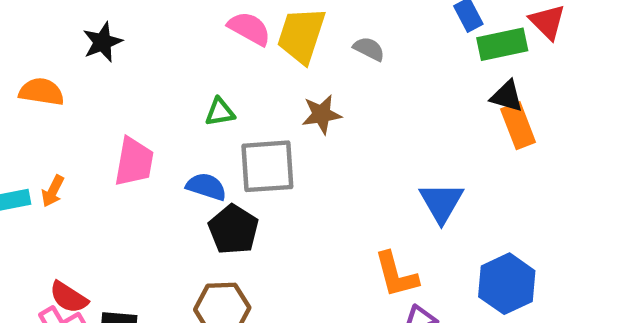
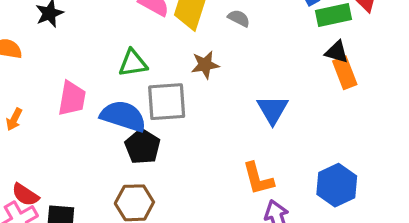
green triangle: (220, 112) -> (133, 63), size x1.4
blue semicircle: (206, 187) -> (123, 116), size x1.6
blue triangle: (441, 202) -> (273, 110), moved

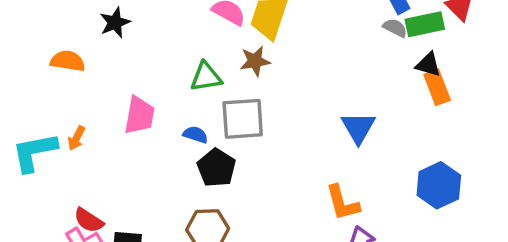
gray semicircle: (239, 18) -> (395, 28), moved
brown star: (205, 65) -> (255, 61), moved
blue semicircle: (123, 116) -> (195, 135), size x0.5
blue hexagon: (337, 185) -> (439, 185), moved

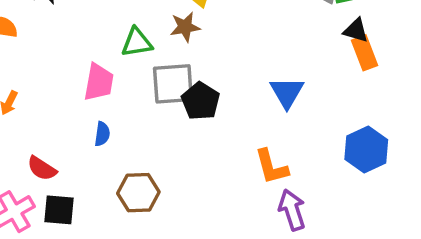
pink trapezoid: (139, 115) -> (99, 82), moved
blue semicircle: (195, 135) -> (102, 134), moved, turned 80
black pentagon: (216, 168) -> (201, 101), moved
red semicircle: (89, 220) -> (42, 168), moved

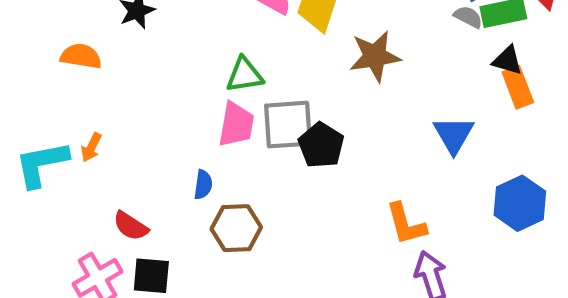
brown star: (185, 27) -> (375, 56), moved, size x1.4
pink trapezoid: (99, 82) -> (236, 125), moved
blue triangle: (287, 93) -> (454, 135), moved
brown hexagon: (138, 193) -> (236, 228), moved

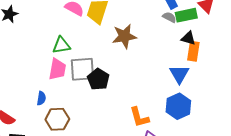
orange rectangle: (518, 87) -> (193, 51), turned 30
blue triangle: (454, 135) -> (179, 74), moved
blue hexagon: (520, 203) -> (178, 106), moved

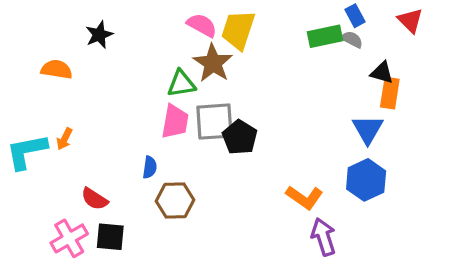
green rectangle: (186, 15) -> (325, 36), moved
brown star: (124, 36) -> (213, 63), moved, turned -30
orange L-shape: (139, 117) -> (305, 197), turned -40

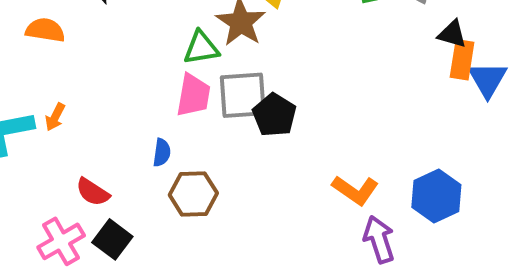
blue triangle: (368, 129) -> (488, 79), moved
blue hexagon: (366, 180) -> (436, 196), moved
black square: (110, 237) -> (112, 239), turned 32

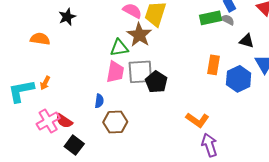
orange rectangle: (462, 60) -> (213, 65), moved
blue hexagon: (436, 196) -> (239, 79), moved
pink cross: (61, 241) -> (48, 121), moved

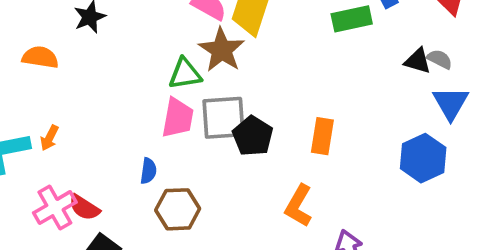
gray semicircle: (228, 20) -> (440, 59), moved
orange rectangle: (213, 65) -> (322, 136), moved
blue hexagon: (239, 79) -> (423, 158), moved
orange L-shape: (197, 120) -> (299, 206), moved, turned 85

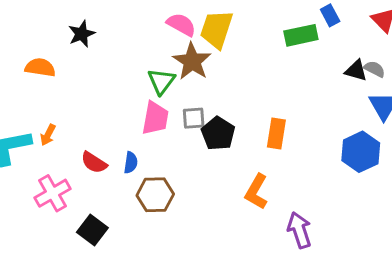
green triangle: (185, 74) -> (161, 81), turned -44
gray square: (223, 118) -> (194, 118), size x0.6
red semicircle: (84, 208) -> (94, 163), moved

